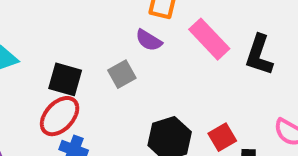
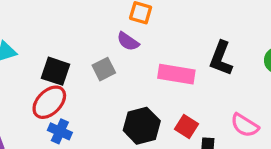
pink rectangle: (209, 39) -> (176, 74), moved, turned -40
red square: (222, 137) -> (186, 127), turned -30

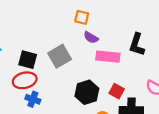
purple semicircle: (128, 41) -> (91, 37), moved
gray square: (104, 69) -> (60, 56), size x1.5
red ellipse: (49, 102) -> (25, 80), turned 35

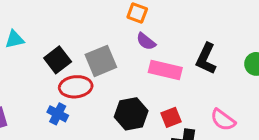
black square: (28, 60) -> (58, 60), turned 30
red ellipse: (25, 80) -> (76, 87), moved
red square: (117, 91) -> (171, 117), turned 32

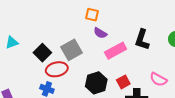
pink rectangle: (165, 70) -> (116, 51), turned -35

